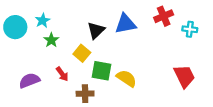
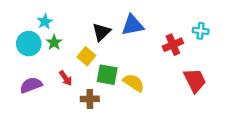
red cross: (164, 16) -> (173, 45), moved
cyan circle: (15, 27) -> (29, 44), moved

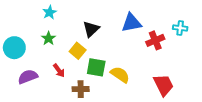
cyan star: (45, 22) -> (50, 12), moved
blue triangle: (133, 25) -> (131, 23), moved
cyan circle: (29, 44) -> (14, 48), moved
red trapezoid: (195, 80) -> (164, 85), moved

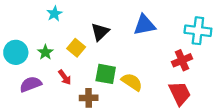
cyan cross: (180, 28) -> (198, 31), size x1.6
green star: (49, 38) -> (45, 52), moved
red cross: (155, 40) -> (182, 60), moved
yellow square: (78, 51) -> (76, 48), moved

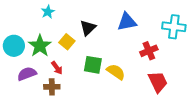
green star: (45, 52) -> (40, 46), size x1.6
red cross: (182, 60) -> (149, 51), moved
brown cross: (89, 98) -> (52, 87), moved

